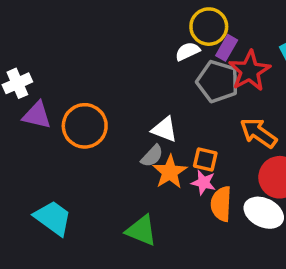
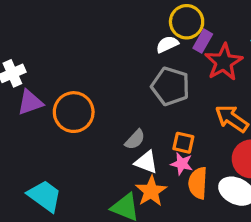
gray pentagon: (218, 82) -> (170, 86), moved
purple triangle: (37, 115) -> (30, 102), turned -32
white triangle: (164, 129) -> (146, 162), moved
orange star: (170, 172) -> (151, 191), moved

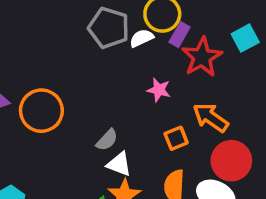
gray pentagon: (170, 86) -> (109, 28), moved
orange square: (183, 143) -> (176, 138), moved, turned -35
pink star: (182, 164) -> (159, 90), moved

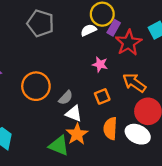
gray pentagon: (109, 28) -> (41, 23), moved
orange circle: (41, 111) -> (36, 86), moved
orange square: (176, 138) -> (102, 96), moved

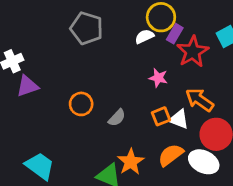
orange circle: (36, 86) -> (81, 104), size x0.7
white triangle: (74, 114) -> (179, 119), moved
orange semicircle: (110, 128) -> (171, 155), turned 50

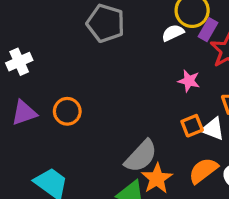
purple triangle: (27, 86) -> (24, 113), moved
orange circle: (81, 104) -> (67, 111), moved
gray semicircle: (117, 118) -> (141, 156), moved, size x1.6

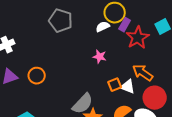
pink star: (189, 81) -> (100, 57), moved

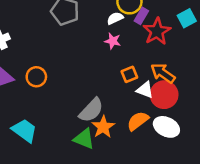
pink star: (100, 57) -> (113, 41), moved
orange square: (115, 85) -> (129, 74), moved
red circle: (155, 98) -> (164, 95), moved

